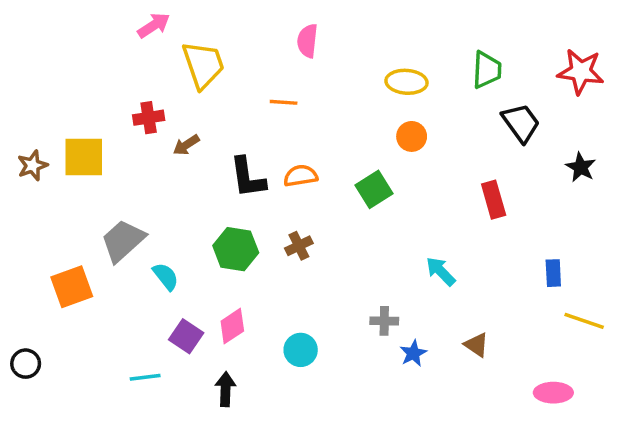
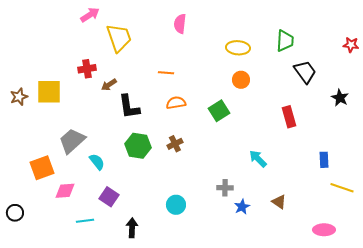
red star: (581, 72) -> (351, 45), moved, size x0.6
orange line: (284, 102) -> (166, 73), moved
black L-shape: (248, 177) -> (129, 107), moved
pink diamond: (232, 326) -> (65, 191), moved, turned 30

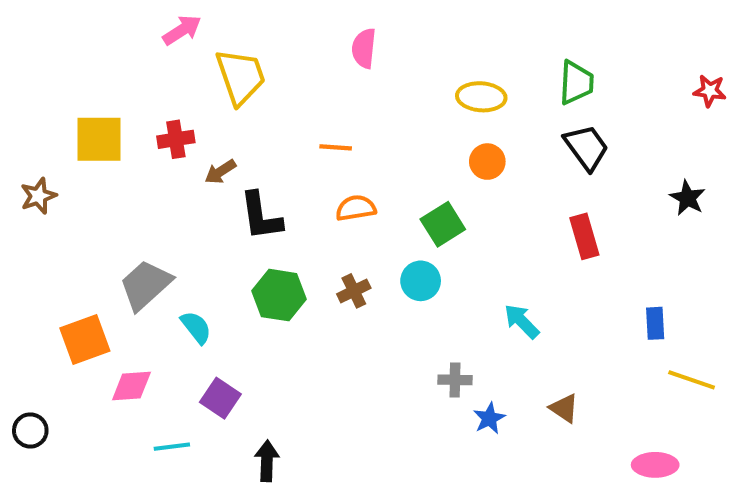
black trapezoid: (305, 72) -> (586, 147), moved
yellow square: (49, 92) -> (99, 139), moved
cyan circle: (176, 205) -> (421, 281), moved

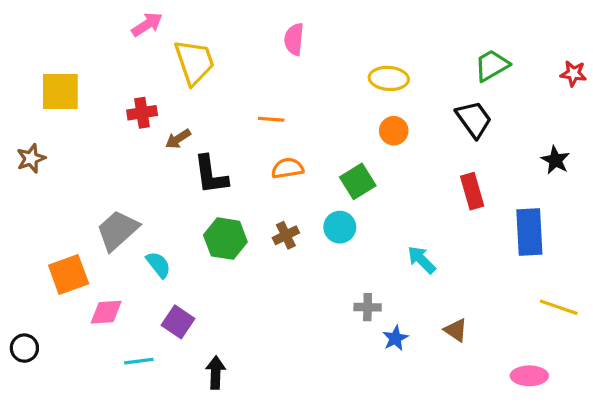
green trapezoid: (576, 83) -> (492, 65), moved, turned -123
yellow square: (99, 139) -> (60, 91), moved
blue rectangle: (655, 323) -> (529, 232), moved, size x1.8

